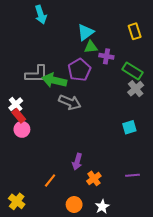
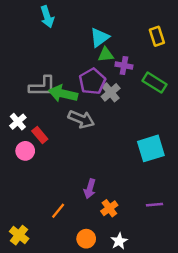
gray cross: (136, 89) -> (111, 92), moved
red rectangle: (19, 116) -> (40, 135), moved
cyan square: (129, 127) -> (151, 148), size x1.6

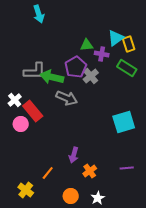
yellow rectangle: (157, 36) -> (129, 44), moved
cyan triangle: (100, 37) -> (116, 38), moved
red rectangle: (40, 135) -> (33, 111), size x1.5
yellow cross: (19, 235) -> (26, 190), moved

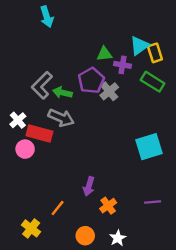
gray L-shape: (35, 71) -> (42, 85), turned 135
green arrow: (52, 77) -> (62, 93), size x0.7
gray arrow: (67, 98) -> (61, 118), moved
red rectangle: (33, 111) -> (39, 133), turned -35

